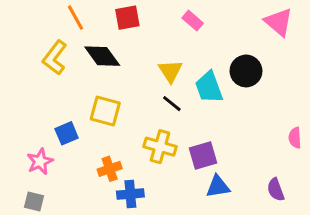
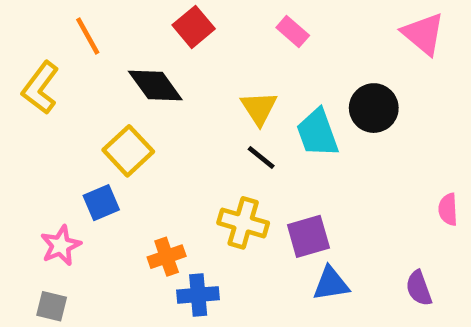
orange line: (76, 18) -> (88, 36), moved
red square: (127, 18) -> (194, 27), turned -30
yellow L-shape: (55, 58) -> (40, 88), moved
yellow square: (105, 111) -> (128, 151), moved, turned 32

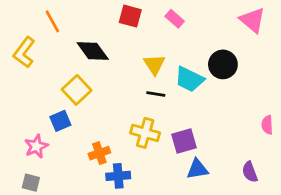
red square: (194, 27) -> (130, 16), moved, turned -35
cyan trapezoid: (317, 133) -> (189, 79), turned -44
black line: (261, 158) -> (156, 94), turned -30

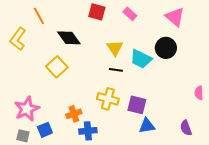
pink triangle: (252, 20) -> (175, 17), moved
blue square: (60, 121) -> (45, 130), moved
purple square: (184, 141) -> (137, 105), turned 30
pink star: (36, 146) -> (27, 109), size x1.4

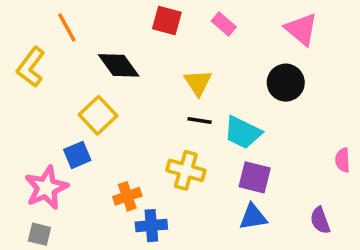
cyan trapezoid: (141, 59) -> (243, 133), moved
purple square: (137, 105) -> (255, 177), moved
blue square: (45, 130) -> (77, 155), moved

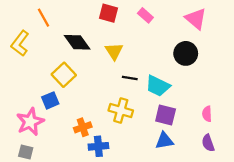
yellow triangle: (198, 83) -> (114, 51), moved
pink semicircle: (343, 160) -> (207, 114), moved

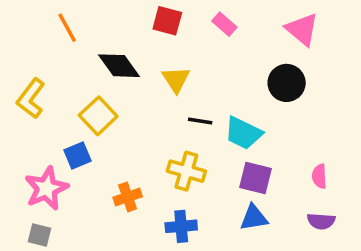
yellow L-shape: (20, 43) -> (31, 98), moved
purple semicircle: (208, 143) -> (321, 221), turned -66
blue cross: (98, 146) -> (181, 226), moved

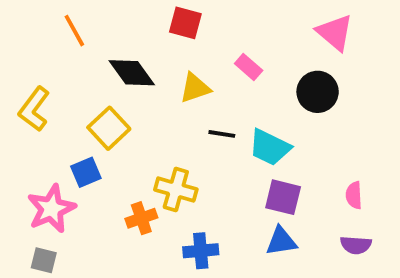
pink rectangle: (224, 24) -> (249, 67), moved
yellow triangle: (176, 79) -> (195, 88), turned 44
yellow cross: (186, 171) -> (176, 189), moved

